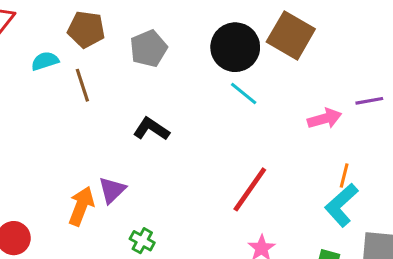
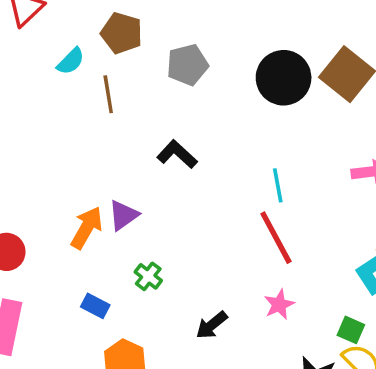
cyan semicircle: (45, 61) -> (71, 61), turned 144
cyan line: (244, 94) -> (278, 185), moved, turned 32
red line: (250, 189) -> (276, 238), turned -72

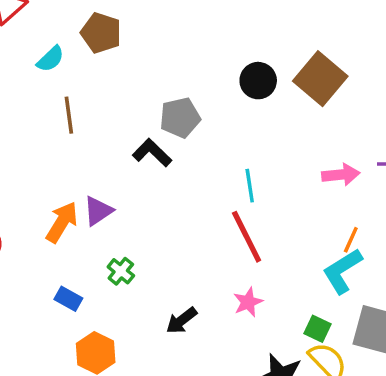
gray pentagon: (187, 65) -> (180, 118), moved
black circle: (284, 78) -> (258, 81), size x0.7
brown line: (108, 94) -> (69, 115), moved

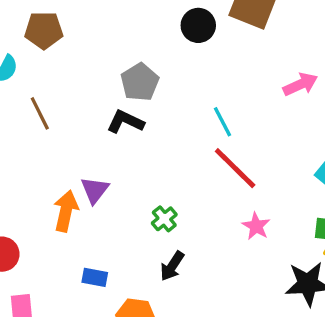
green cross: (121, 271) -> (164, 219), moved, turned 30
black arrow: (182, 321) -> (172, 266), moved

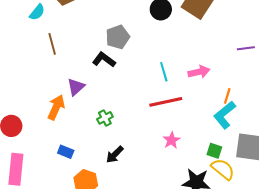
pink arrow: (300, 84) -> (199, 72), moved
red line: (235, 168) -> (166, 102), turned -68
purple triangle: (95, 190) -> (76, 87), moved
green cross: (164, 219) -> (105, 118), moved

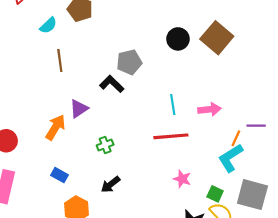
purple line: (246, 48) -> (256, 126), moved
pink star: (172, 140) -> (182, 179), moved, turned -30

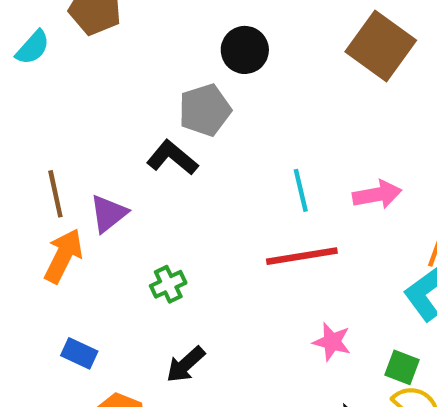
black circle: (178, 39) -> (245, 50), moved
brown line: (60, 61) -> (55, 194), moved

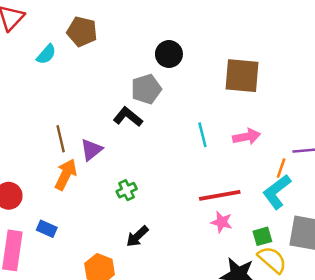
brown square: (381, 46) -> (242, 76), moved, turned -30
red line: (302, 256) -> (220, 195), moved
blue rectangle: (79, 353) -> (47, 229), moved
green square: (402, 367) -> (262, 236), turned -36

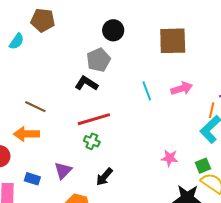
brown line: (61, 139) -> (35, 107), turned -45
purple triangle: (91, 150) -> (63, 170), moved
orange arrow: (66, 174) -> (26, 134), moved, turned -110
green cross: (127, 190) -> (92, 141), turned -35
red line: (220, 195) -> (94, 119), moved

